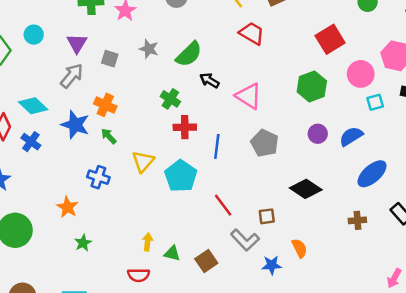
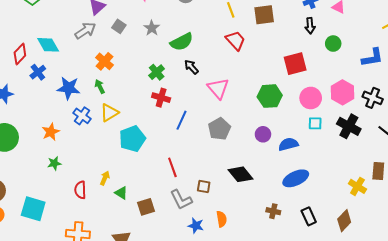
blue star: (75, 125) -> (69, 88), moved, turned -30
yellow triangle: (143, 161) -> (109, 113), moved
cyan pentagon: (181, 176) -> (132, 139), moved
red semicircle: (139, 275) -> (80, 190), moved, turned 72

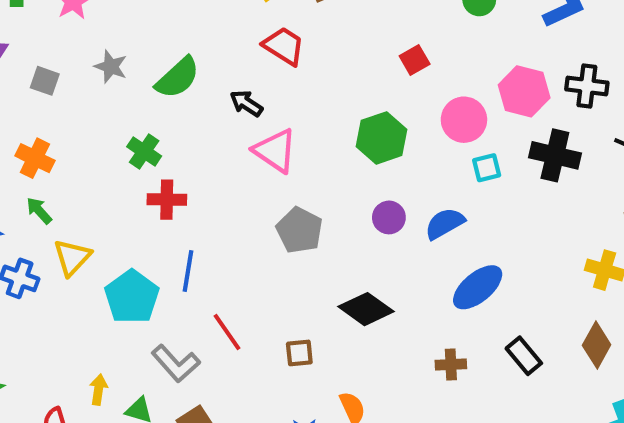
red square: (295, 64) -> (415, 60), size x0.6
black arrow: (191, 67) -> (246, 103), moved
blue line: (181, 120) -> (188, 271), moved
gray L-shape: (181, 200) -> (176, 363), moved

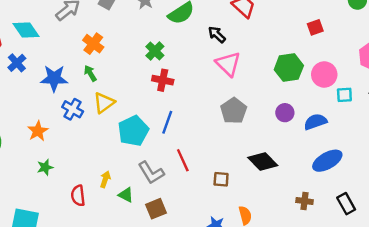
pink circle: (464, 120) -> (324, 74), moved

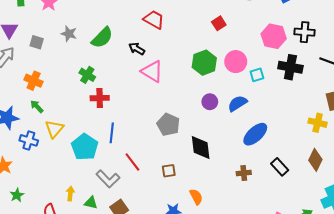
gray pentagon: (234, 111) -> (168, 124), moved
black diamond: (263, 161) -> (201, 148), turned 50

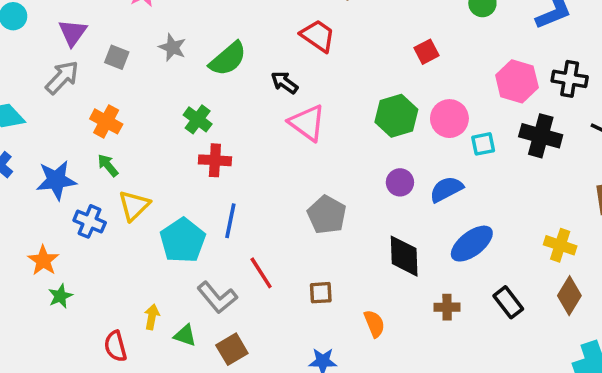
yellow cross: (318, 123) -> (560, 245), moved
black diamond: (201, 148) -> (404, 256), moved
green star: (17, 195) -> (60, 296), moved
orange semicircle: (196, 197) -> (374, 324), moved

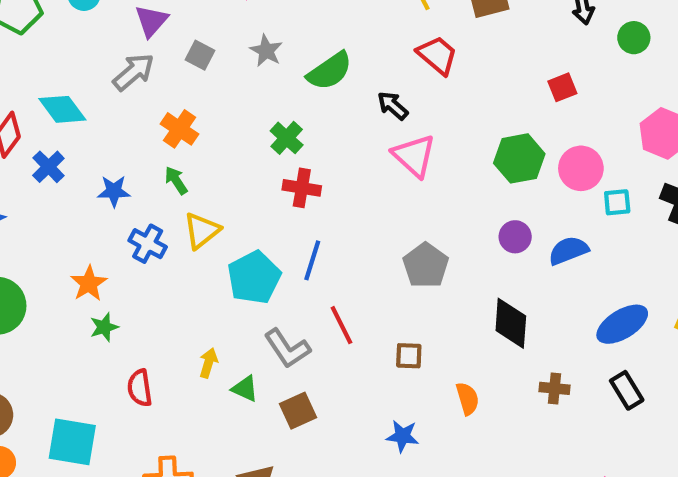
blue star: (56, 180) -> (114, 191), size x0.7
blue ellipse: (472, 244) -> (622, 324), moved
red semicircle: (115, 346) -> (140, 388), moved

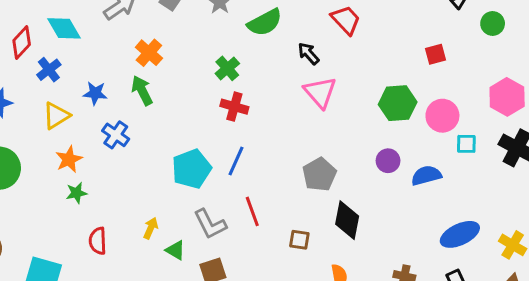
green arrow: (176, 180) -> (142, 91), size x1.4
yellow triangle: (202, 231) -> (56, 116), moved
black diamond: (511, 323) -> (347, 220), moved

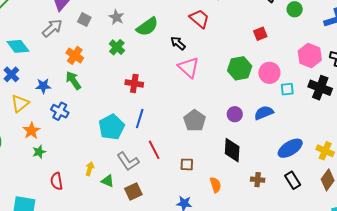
green cross: (227, 68) -> (117, 47), moved
purple circle: (388, 161) -> (235, 114), moved
black diamond: (347, 220) -> (232, 150), moved

